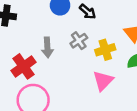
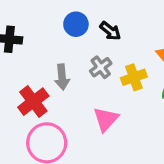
pink triangle: (103, 81) -> (106, 119), moved

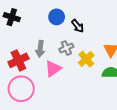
yellow cross: (134, 77) -> (86, 59), turned -35
pink triangle: (106, 119) -> (53, 69), moved

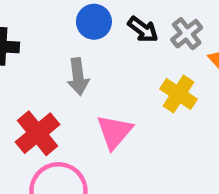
gray cross: (66, 48) -> (187, 34), moved
gray arrow: (40, 49) -> (78, 77), moved

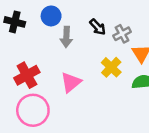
blue circle: (94, 22) -> (51, 16), moved
gray arrow: (78, 77) -> (66, 37), moved

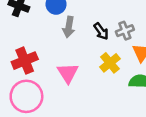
black arrow: (98, 27) -> (101, 31), moved
pink triangle: (71, 82) -> (68, 73), turned -30

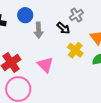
gray cross: (125, 31) -> (76, 15), moved

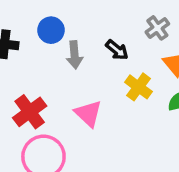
gray cross: (76, 15) -> (157, 28), moved

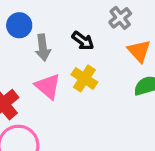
yellow cross: (139, 87) -> (84, 78), moved
pink triangle: (88, 113) -> (48, 86), moved

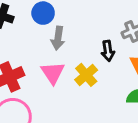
black arrow: (83, 41) -> (108, 51), moved, turned 30

